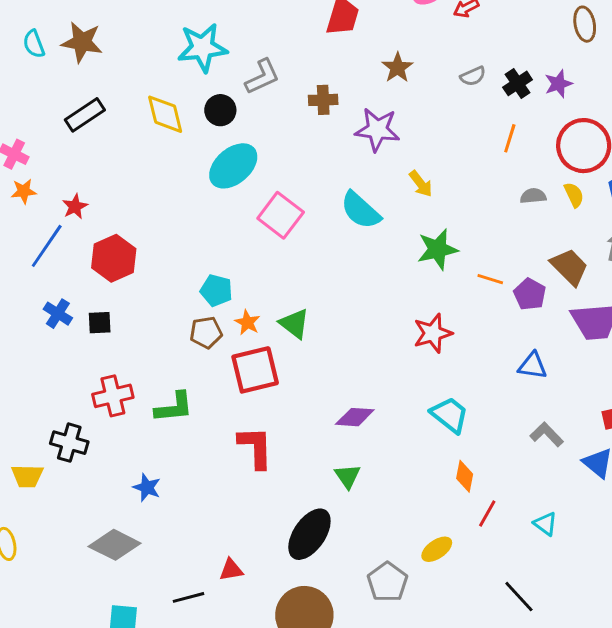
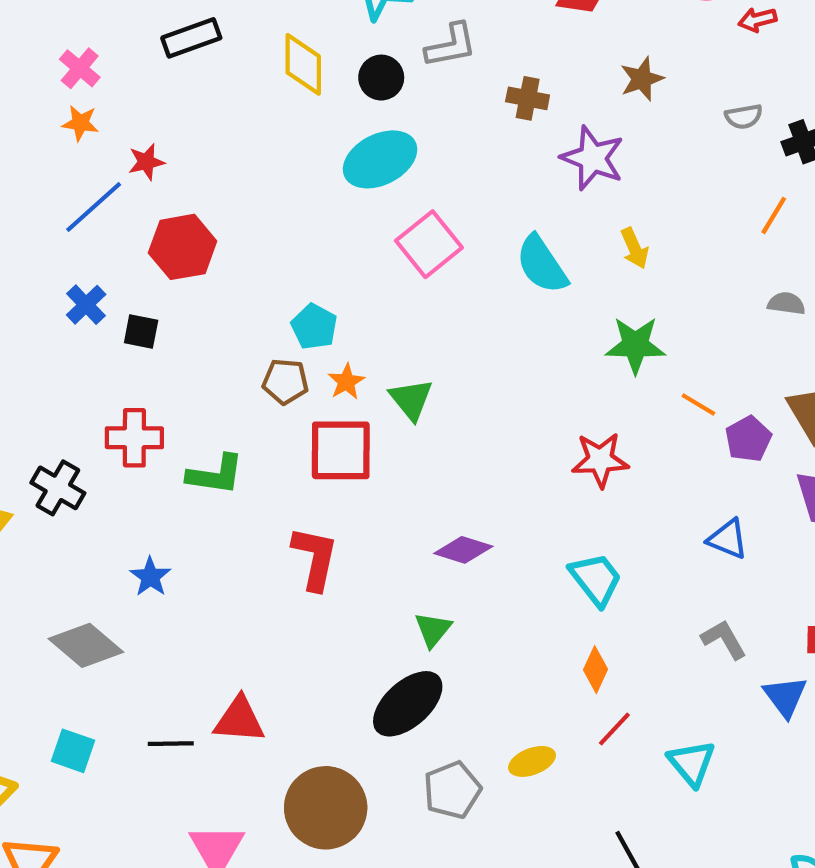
cyan triangle: (545, 524) -> (692, 763), size x1.4
black ellipse: (309, 534) -> (408, 704), moved
red triangle: (231, 570) -> (239, 720), size x1.5

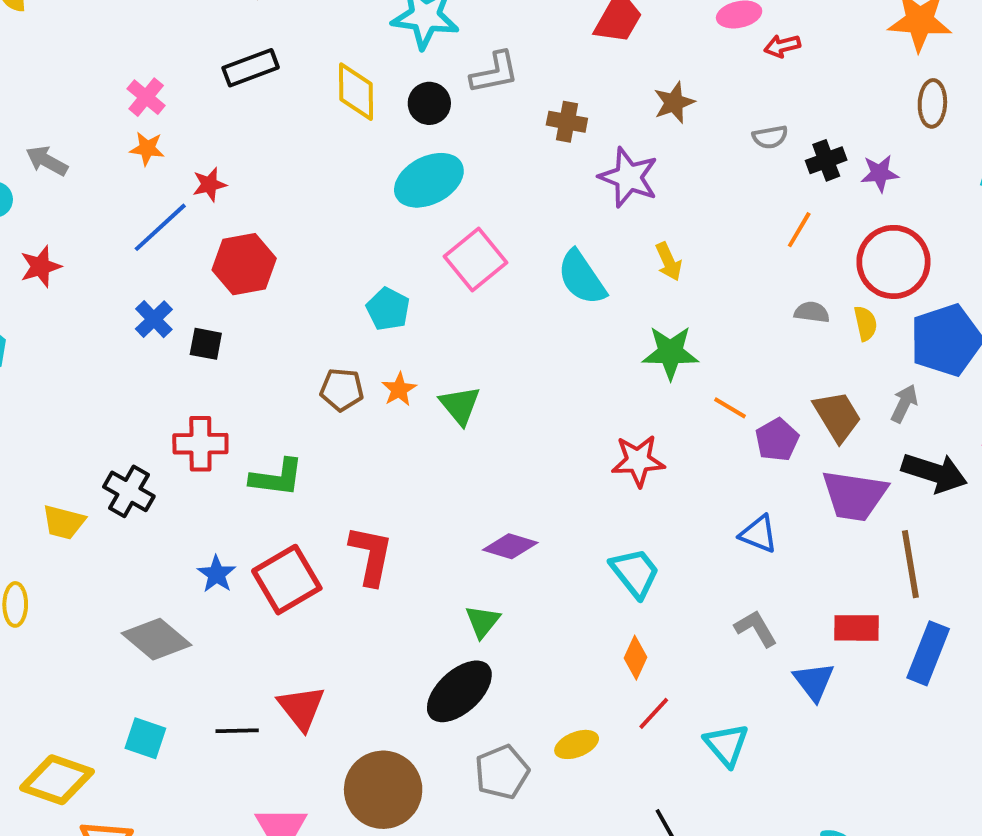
cyan pentagon: (314, 327) -> (388, 309), moved
red square: (341, 450) -> (287, 580), moved, turned -30
red triangle: (239, 720) -> (301, 708), turned 48

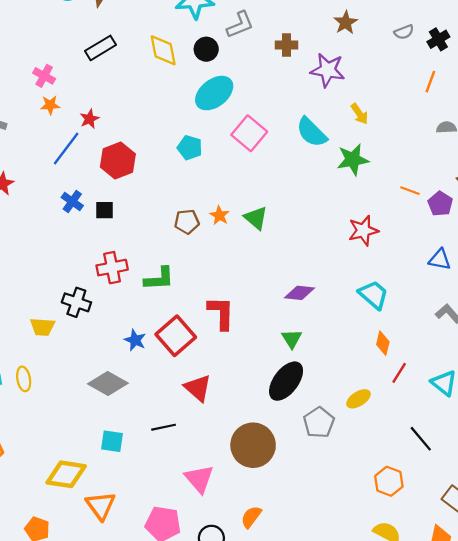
cyan pentagon: (388, 309) -> (190, 148), moved
green star: (670, 353) -> (353, 160), moved
red triangle: (301, 708) -> (198, 388), moved

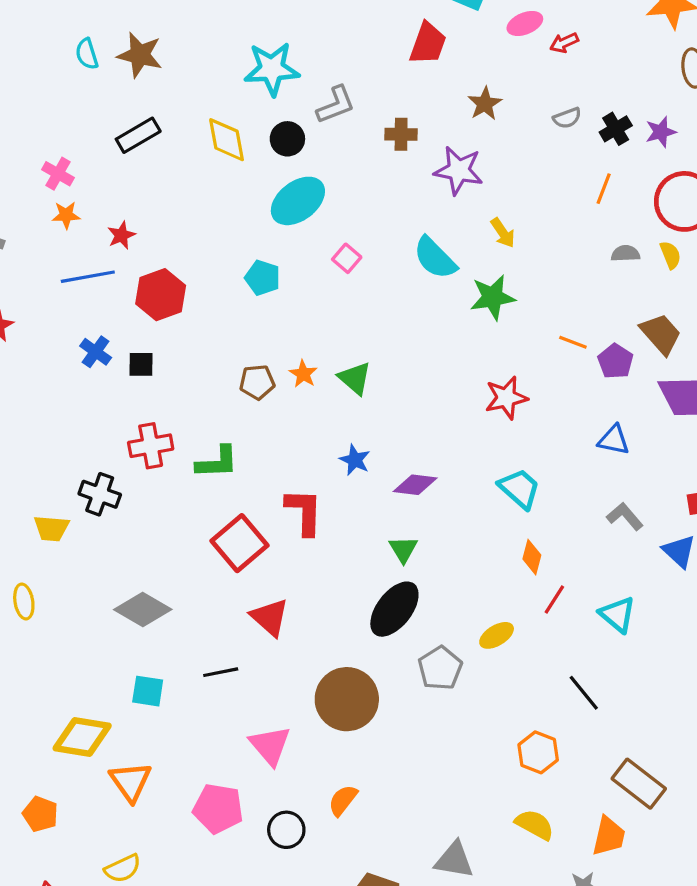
pink square: (249, 133) -> (347, 258), size x0.6
blue line: (66, 148) -> (88, 277), turned 42
blue star: (135, 340) -> (355, 460), moved

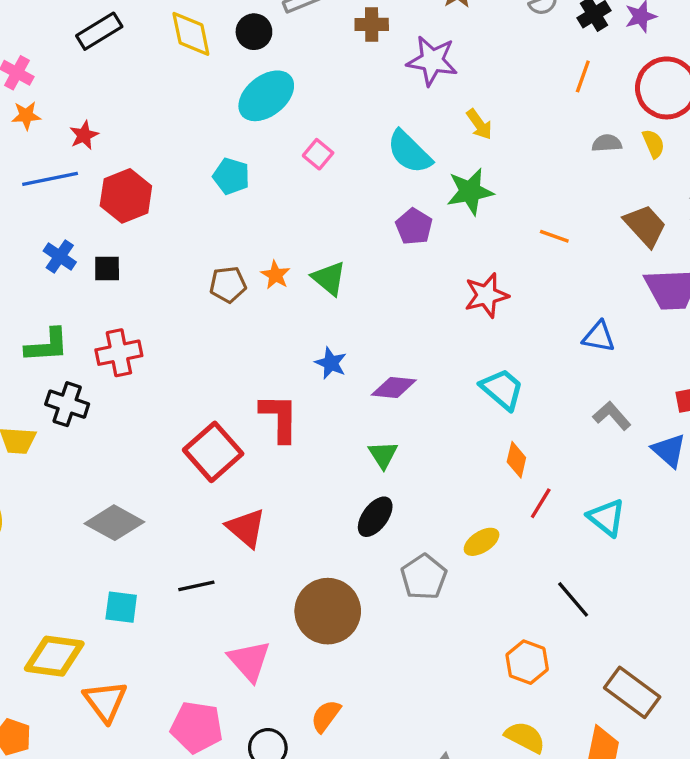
purple pentagon: (615, 361) -> (414, 227), moved
green L-shape: (217, 462) -> (47, 345), moved
black ellipse: (394, 609) -> (375, 517), size x0.7

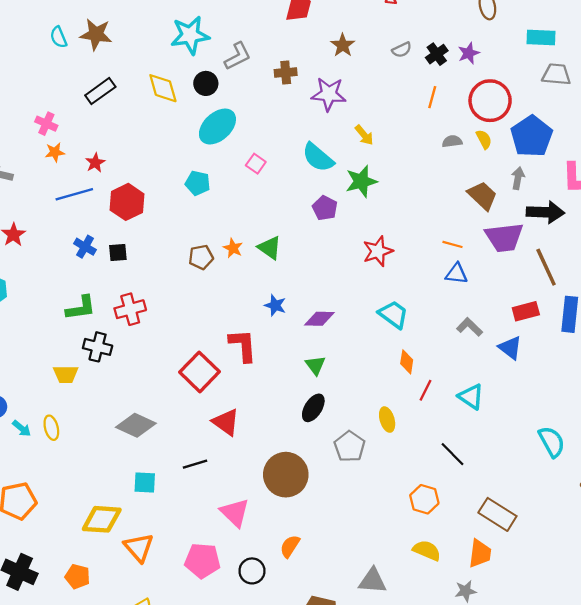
orange line: (554, 236) -> (452, 244), moved
yellow ellipse: (482, 542) -> (387, 420), turned -70

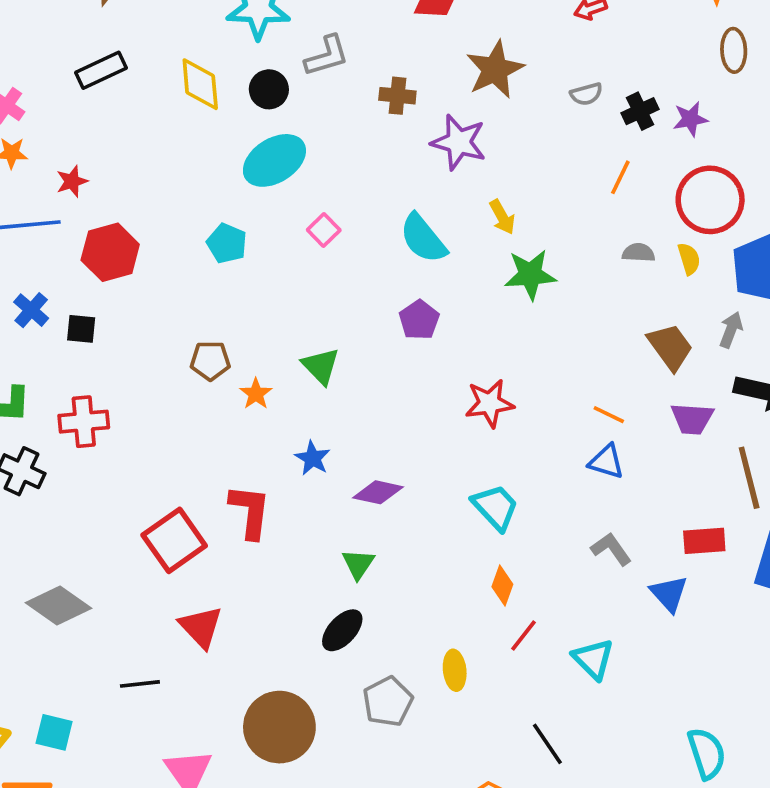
brown star: (343, 45) -> (495, 70), size x1.5
green star: (361, 181) -> (530, 275), moved
purple trapezoid: (504, 237) -> (692, 419), size x0.7
orange star: (233, 248) -> (256, 394), moved
cyan square: (145, 483) -> (54, 732), moved

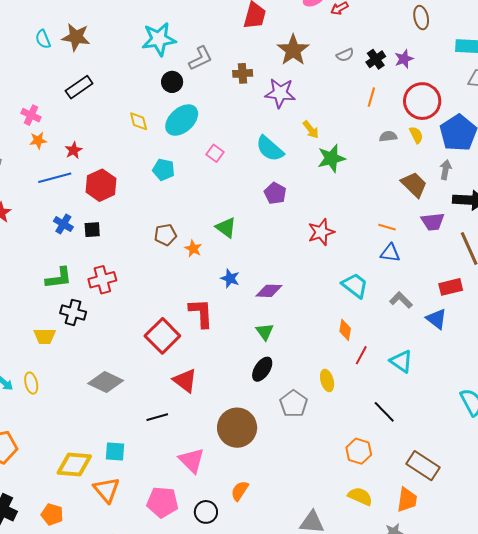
yellow diamond: (200, 84) -> (139, 121), moved, size x0.7
cyan trapezoid: (495, 507) -> (355, 285), moved

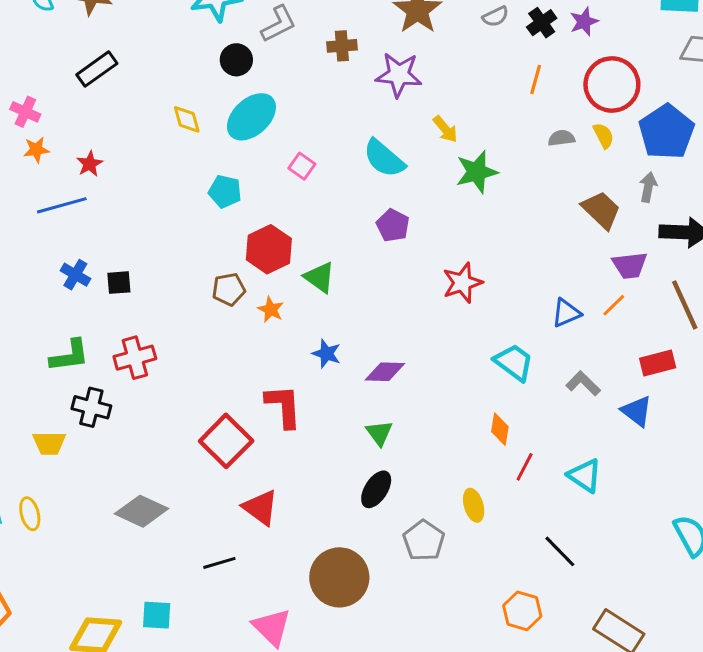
red hexagon: (101, 185) -> (269, 249), moved
orange line: (387, 227) -> (614, 305), moved, turned -60
blue triangle: (390, 253) -> (566, 313), turned -30

